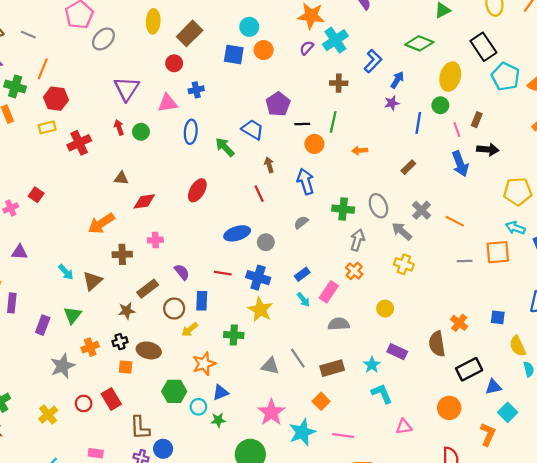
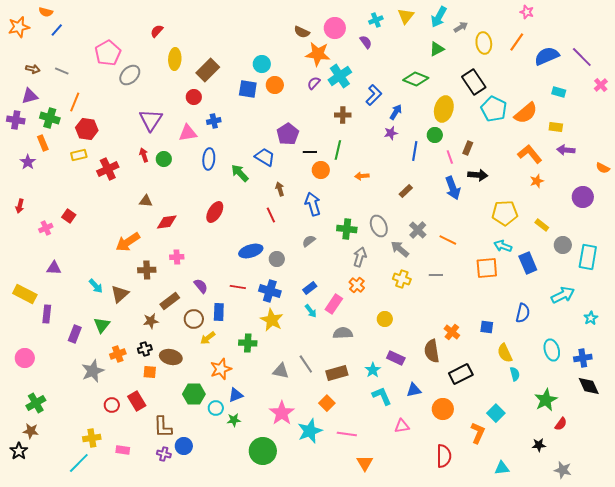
gray line: (465, 261) -> (436, 275), moved
blue triangle: (493, 387) -> (414, 390), moved
yellow cross: (48, 415) -> (92, 438), moved, turned 30

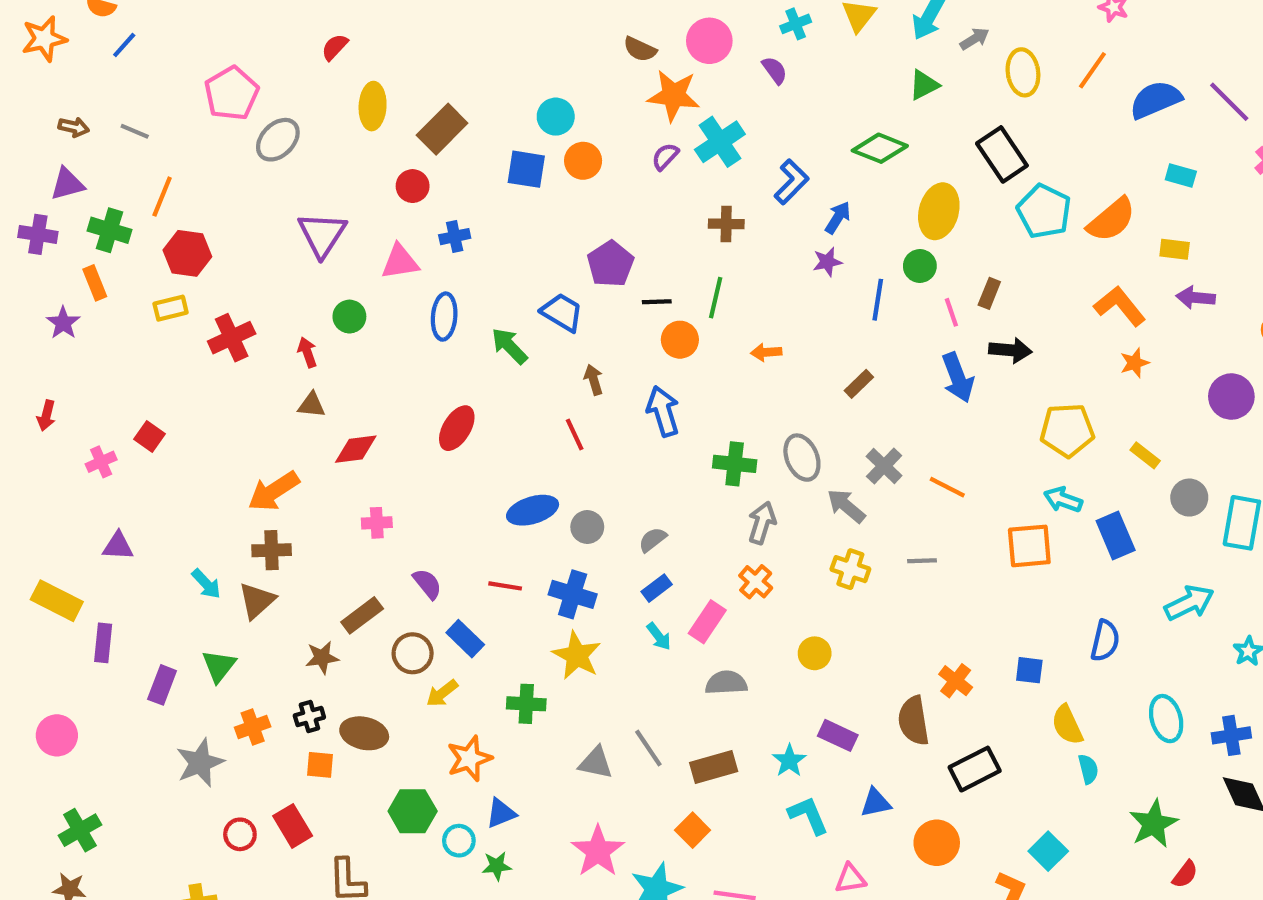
red arrow: (144, 155) -> (307, 352), moved
gray semicircle: (309, 241) -> (653, 540), moved
brown cross: (147, 270) -> (272, 550), moved
blue rectangle: (219, 312) -> (465, 639), turned -48

